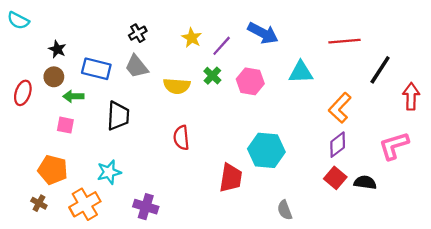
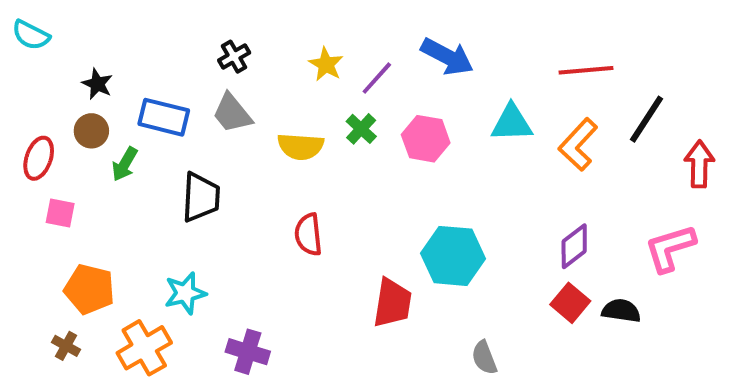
green arrow: (73, 96) -> (125, 164), turned -60
orange L-shape: (340, 108) -> (578, 145), moved
pink square: (65, 125) -> (60, 213), moved

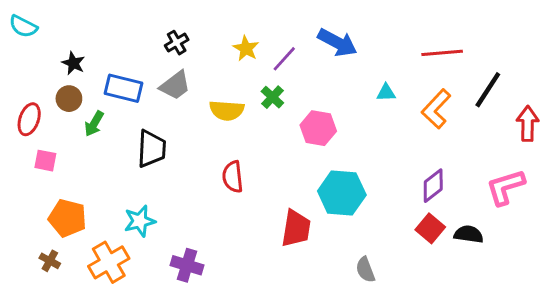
gray trapezoid: (232, 113) -> (175, 85), turned -88
cyan triangle: (512, 123) -> (386, 93), size x0.6
pink hexagon: (426, 139) -> (318, 128), moved

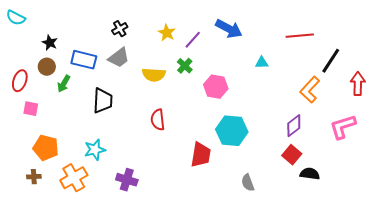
orange L-shape: (436, 109) -> (310, 90), moved
black semicircle: (469, 234) -> (310, 174), moved
brown cross: (50, 261) -> (34, 177), turned -32

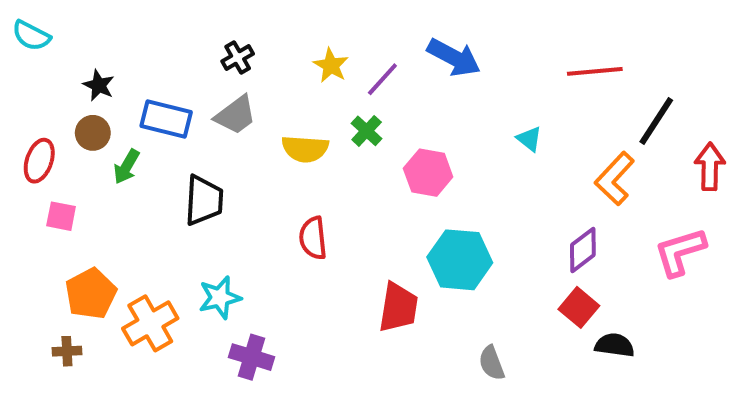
cyan triangle: (262, 63) -> (529, 139), moved, turned 40
orange pentagon: (46, 148) -> (91, 294), turned 30
cyan star: (95, 150) -> (220, 298), moved
orange cross: (74, 178) -> (150, 323), moved

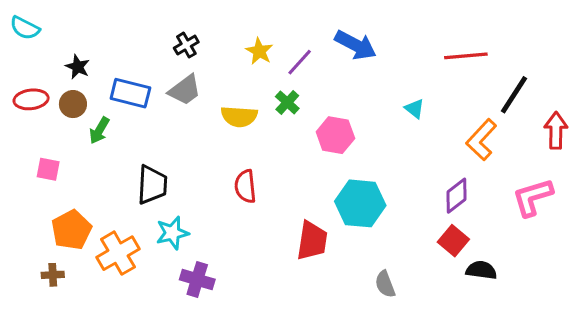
red ellipse: (39, 161) -> (31, 99), moved, turned 64
black trapezoid: (204, 200) -> (152, 185), moved

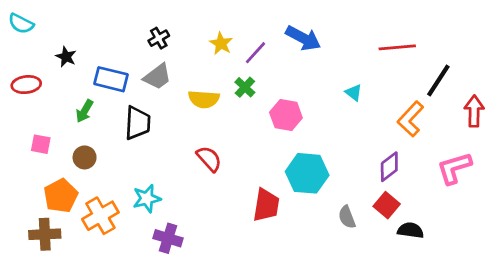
brown circle: (73, 104) -> (85, 157), moved
black trapezoid: (152, 185) -> (138, 123), moved
red semicircle: (245, 186) -> (209, 159), turned 144
brown cross: (53, 275) -> (45, 234), size x1.6
gray semicircle: (385, 284) -> (347, 217), moved

